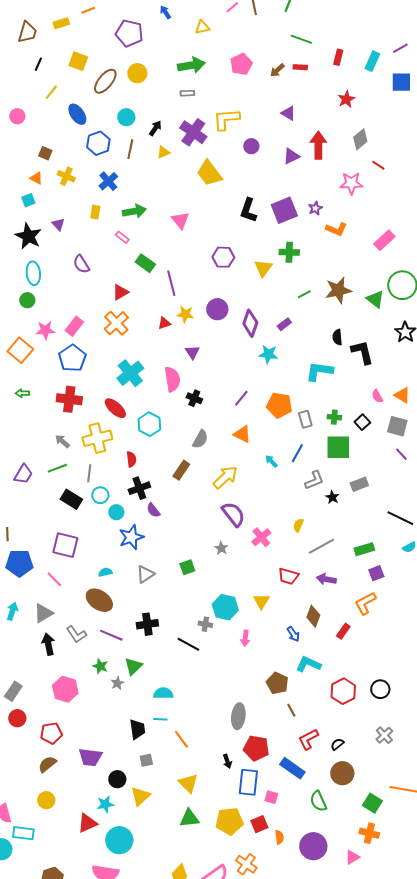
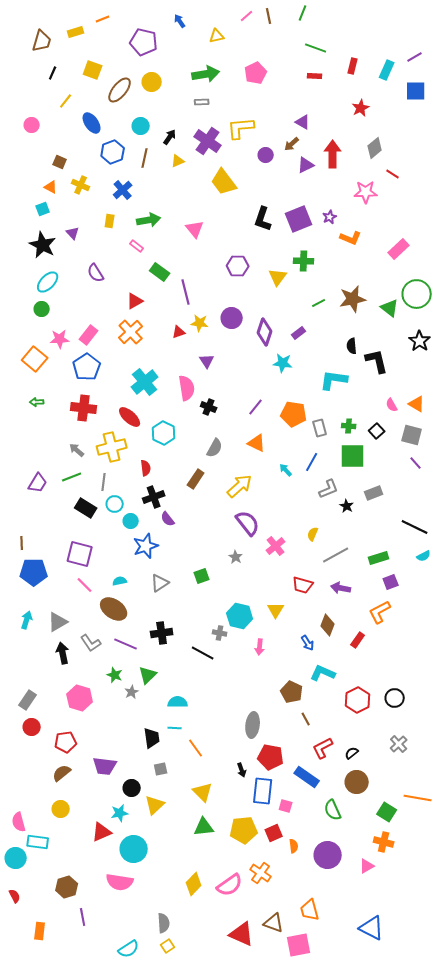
brown arrow: (277, 70) -> (292, 144), moved
cyan ellipse: (33, 273) -> (48, 282), turned 50
pink line: (54, 579) -> (85, 585), moved

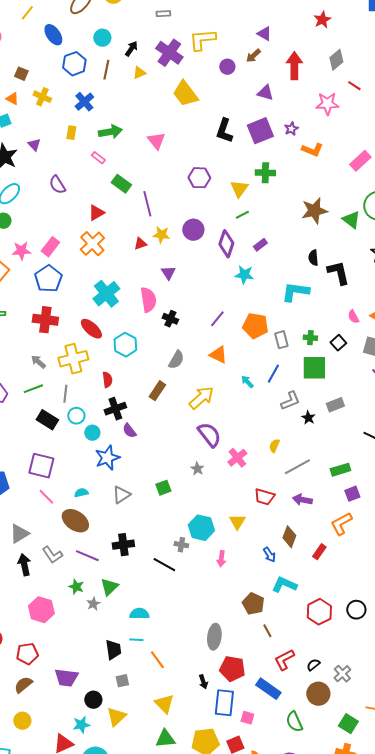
purple triangle: (306, 165) -> (265, 93), moved, turned 42
green line: (319, 303) -> (242, 215), moved
gray cross: (399, 744) -> (342, 674), moved

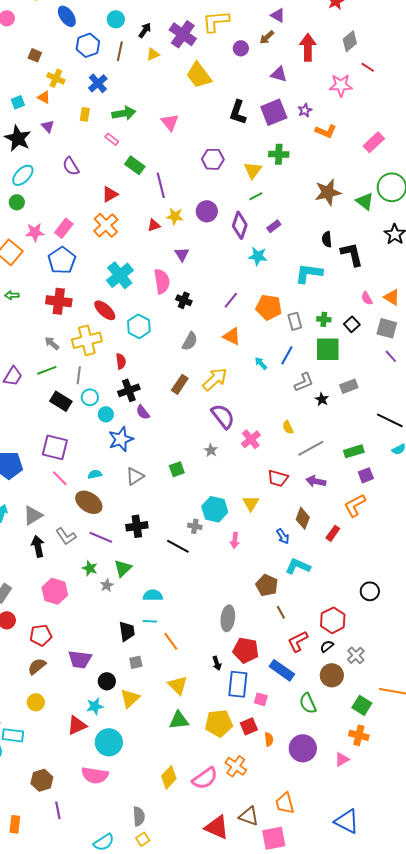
orange triangle: (12, 99) -> (44, 97), moved
brown rectangle: (157, 391) -> (180, 384), moved
yellow semicircle: (274, 446) -> (288, 427), turned -48
red hexagon: (319, 612) -> (333, 620), moved

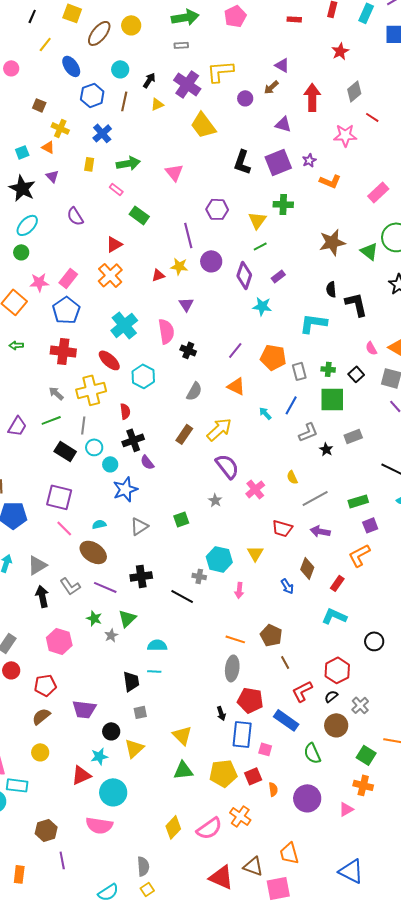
purple line: (161, 185) -> (188, 235), moved
cyan L-shape: (298, 566) -> (334, 616), moved
orange line: (171, 641) -> (235, 639), moved, turned -36

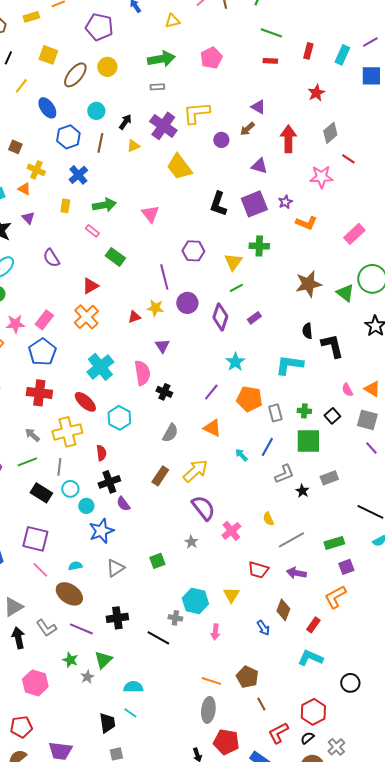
cyan star: (262, 306) -> (235, 362), moved, turned 30
cyan line: (154, 671) -> (130, 713), turned 32

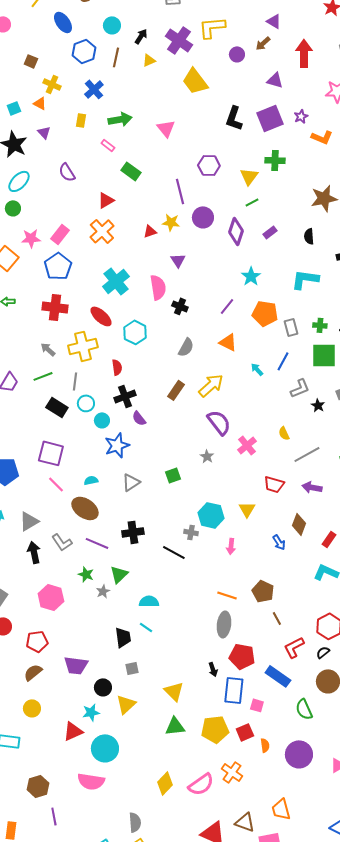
black semicircle: (307, 331) -> (309, 236), moved

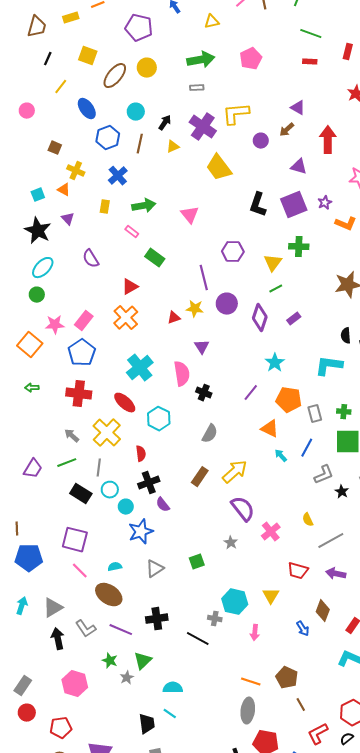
black semicircle: (309, 236) -> (346, 336), moved
orange triangle: (228, 342) -> (270, 429), moved
yellow cross: (83, 346) -> (107, 433), turned -32

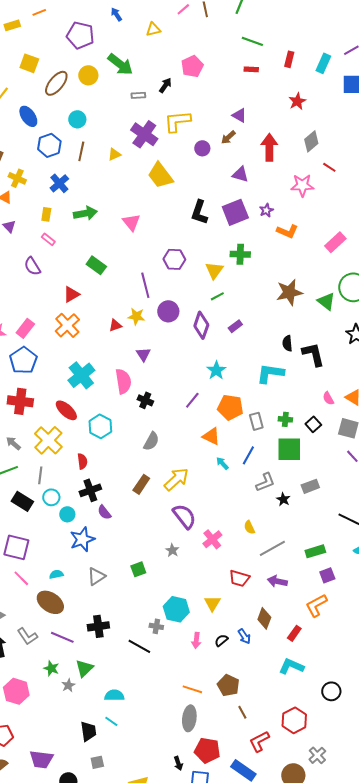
green arrow: (201, 60) -> (120, 64), moved, turned 48
black arrow: (165, 123) -> (165, 85), moved
pink rectangle: (132, 232) -> (48, 239), moved
black semicircle: (347, 739) -> (221, 640), moved

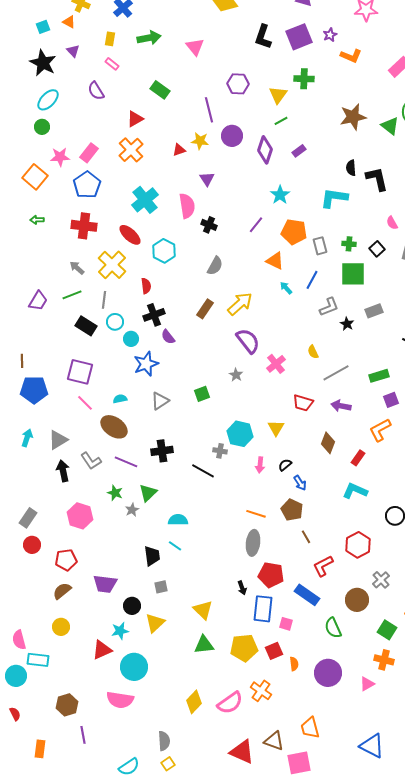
blue arrow: (244, 636) -> (300, 483), moved

